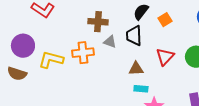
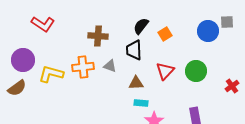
gray triangle: (110, 42) -> (110, 66), moved
brown semicircle: (17, 74) -> (17, 88), turned -54

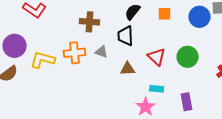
orange square: (165, 34) -> (165, 14), moved, turned 32
red triangle: (165, 71) -> (157, 57), turned -30
cyan rectangle: (141, 103) -> (157, 89), moved

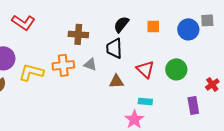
purple rectangle: (187, 102) -> (193, 105), moved

